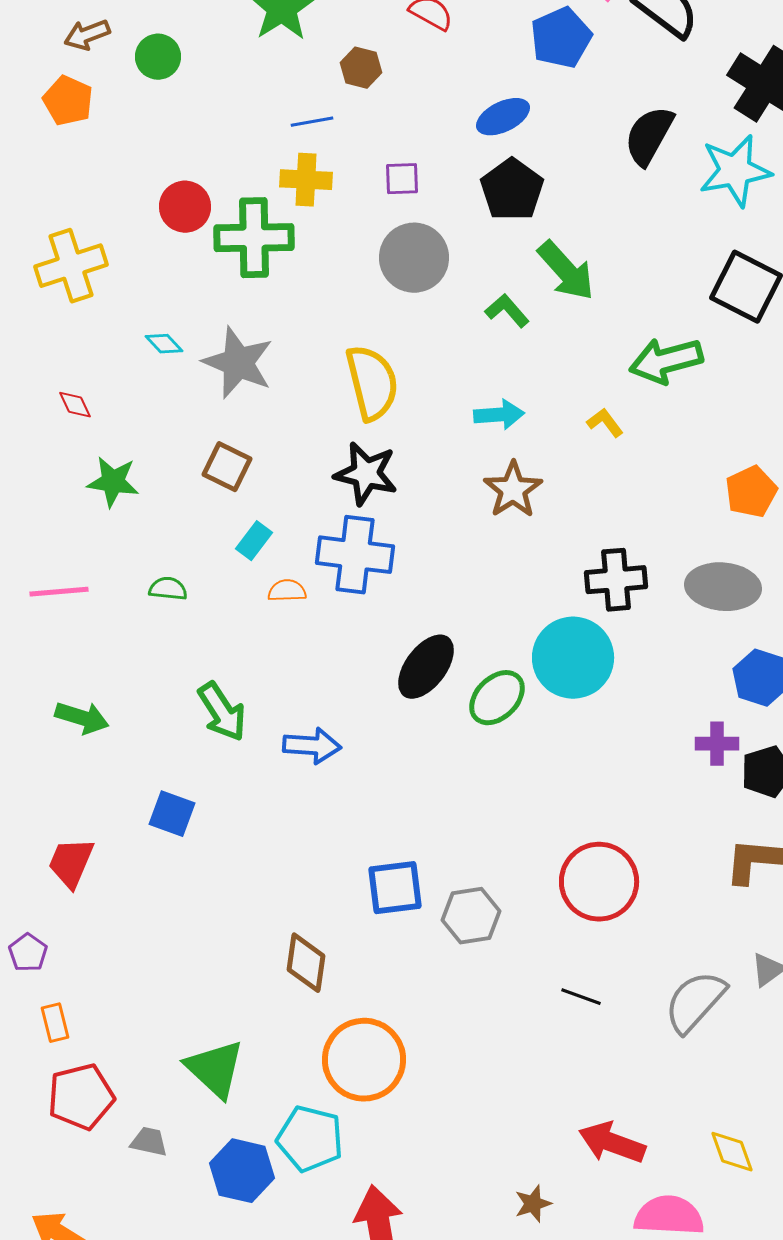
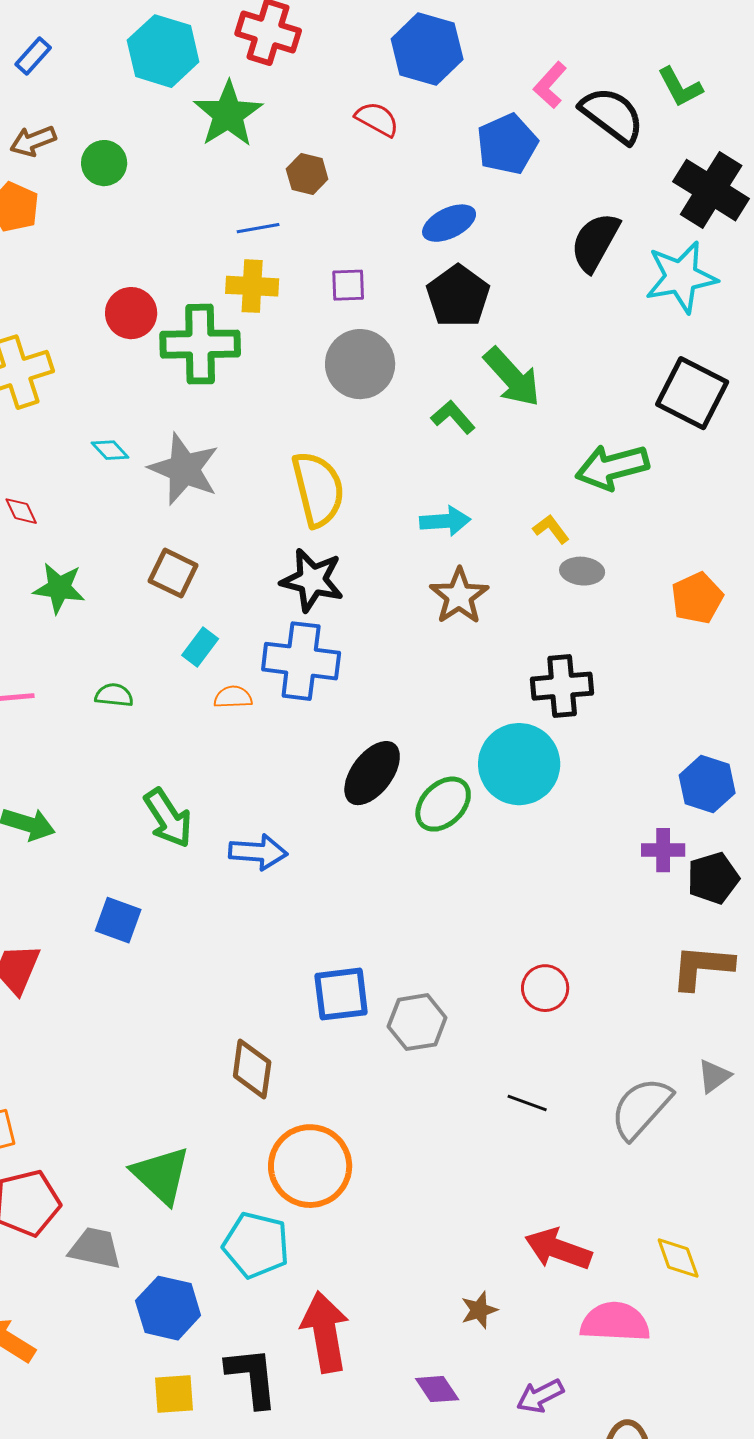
gray ellipse: (723, 587) -> (582, 571), moved, size x0.6
red circle: (599, 882) -> (545, 988), size x0.6
gray trapezoid: (149, 1142) -> (95, 1248), size x1.4
blue hexagon: (242, 1171) -> (168, 1308), moved

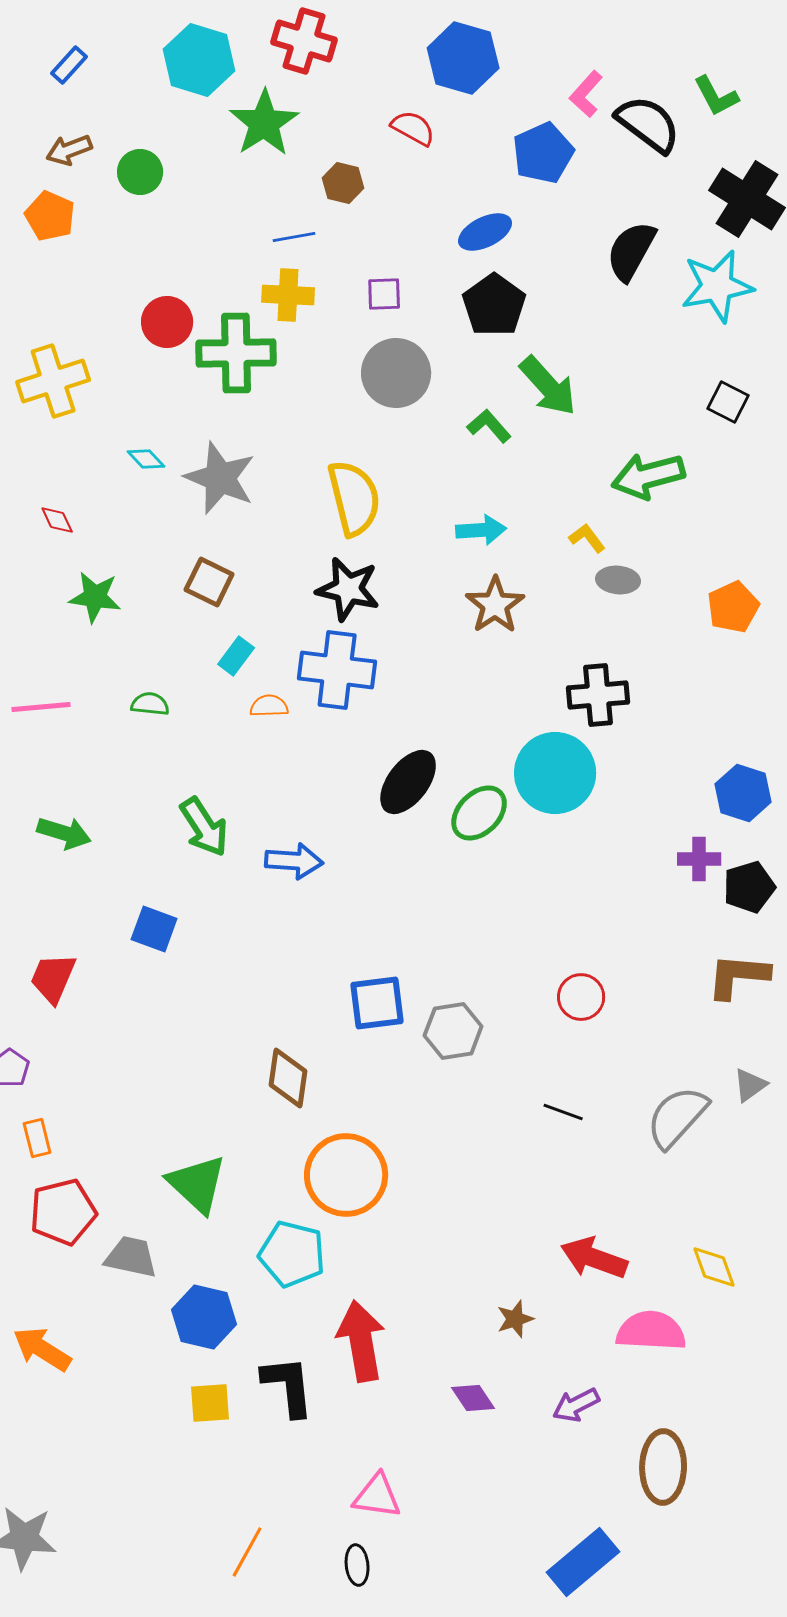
black square: (692, 393) -> (728, 402), size x0.6

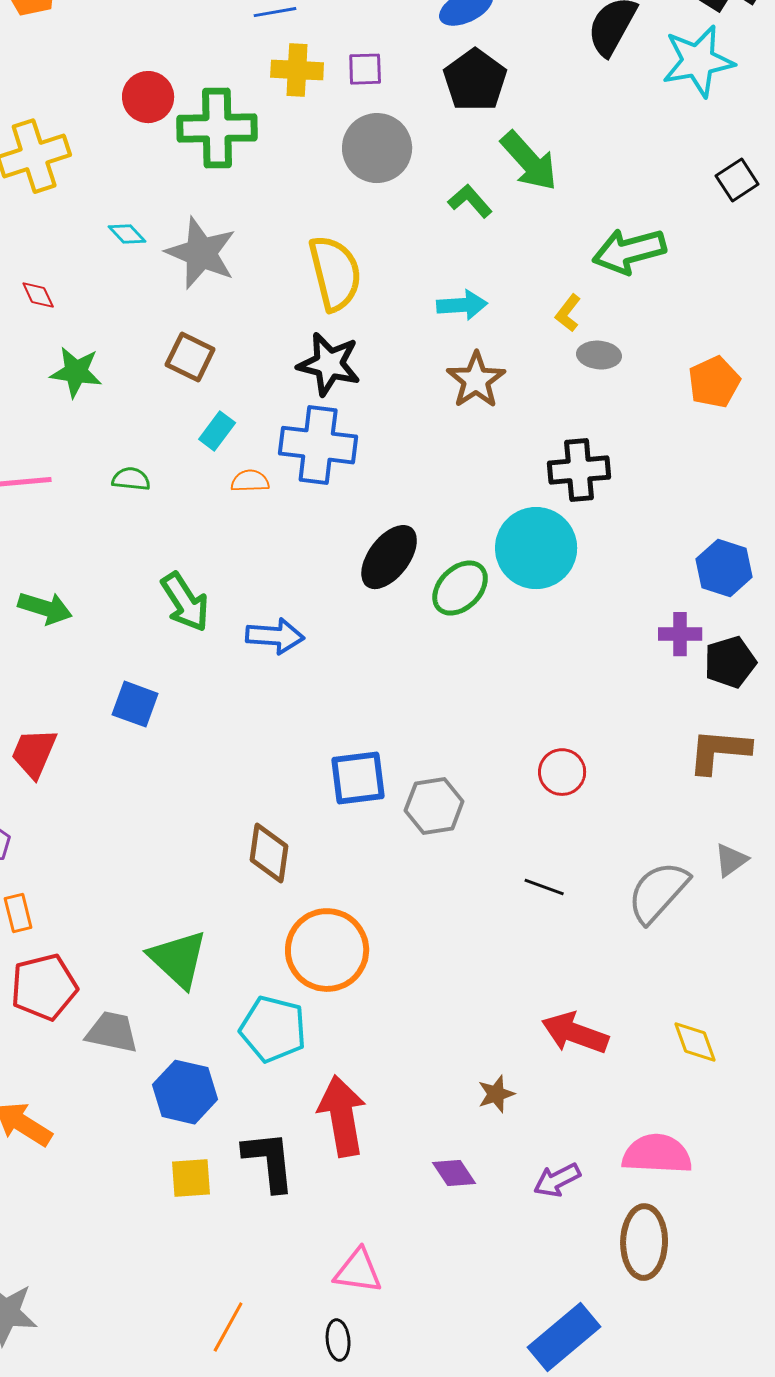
yellow cross: (288, 295) -> (297, 70), moved
black square: (728, 402) -> (737, 180), moved, turned 30
yellow L-shape: (587, 538) -> (568, 313), turned -105
pink semicircle: (651, 1331) -> (657, 1154), moved

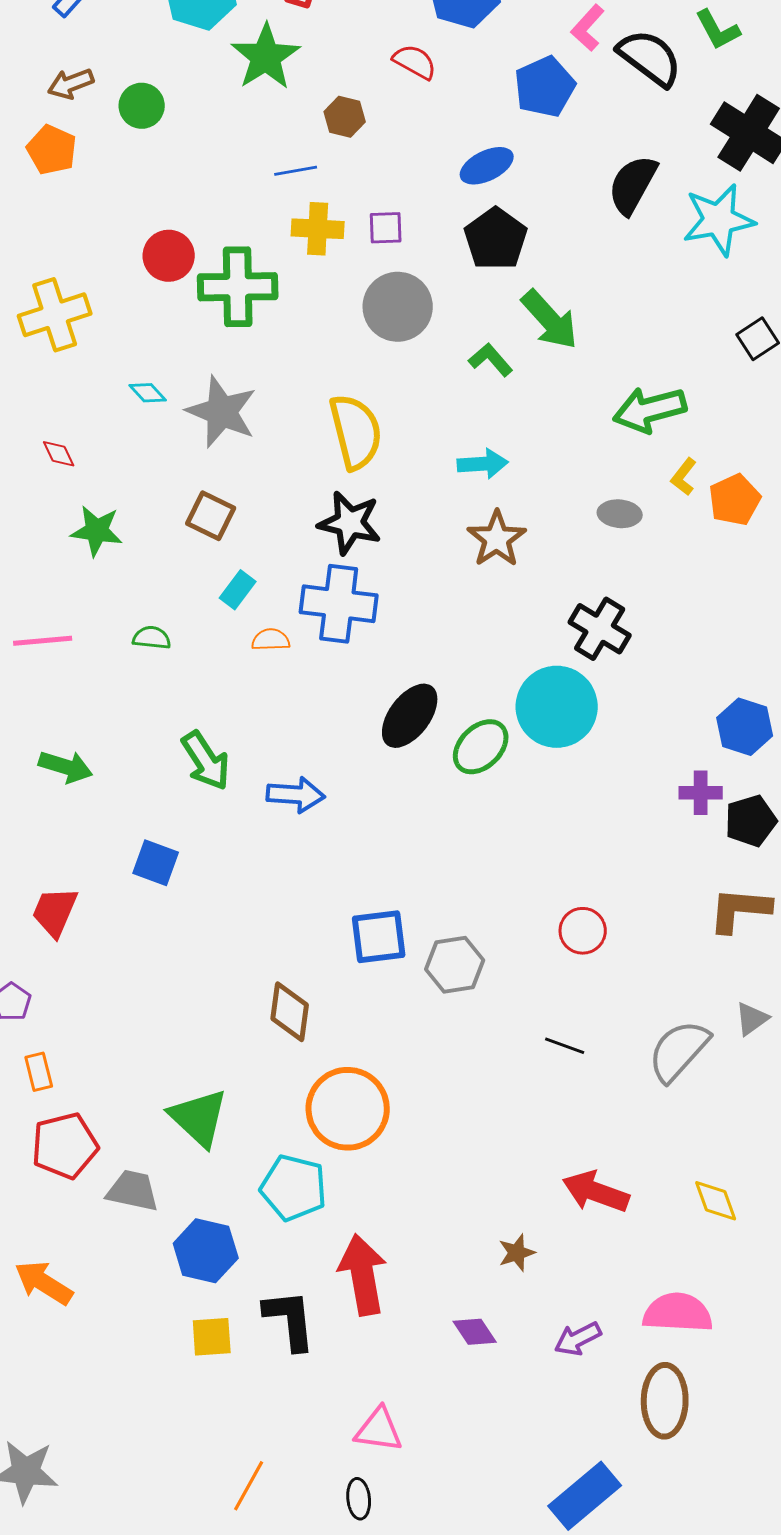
yellow L-shape: (568, 313) -> (684, 477), moved
orange pentagon: (714, 382) -> (735, 500), moved
black cross: (579, 470) -> (600, 629), turned 36

